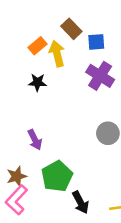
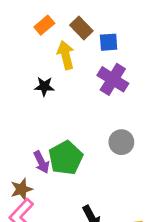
orange rectangle: (37, 46) -> (44, 25), moved
purple arrow: (35, 140) -> (41, 162), moved
green pentagon: (57, 176) -> (66, 158), moved

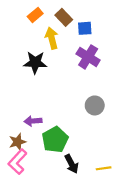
black star: (44, 86) -> (35, 62), size x1.5
green pentagon: (66, 158) -> (55, 140), moved
purple arrow: (41, 162) -> (33, 121), turned 112

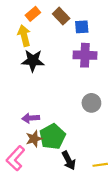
yellow arrow: (52, 38) -> (24, 36), moved
purple cross: (88, 57) -> (85, 55), turned -30
brown star: (18, 142) -> (34, 139), moved

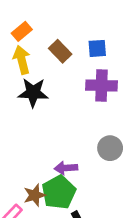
orange rectangle: (33, 14) -> (22, 31), moved
brown rectangle: (61, 16) -> (60, 51), moved
purple arrow: (31, 118) -> (66, 168), moved

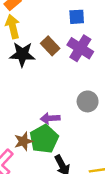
brown rectangle: (60, 51) -> (50, 46), moved
purple cross: (102, 85) -> (80, 48), turned 30

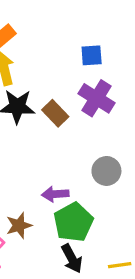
brown rectangle: (50, 46) -> (55, 113), moved
green pentagon: (44, 139) -> (73, 222), moved

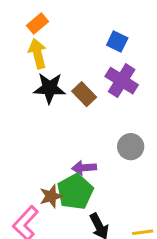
blue square: (92, 55) -> (117, 42), turned 30
green pentagon: (73, 222) -> (75, 192), moved

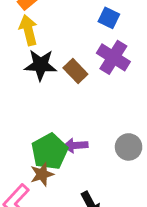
gray circle: (131, 147) -> (129, 147), moved
green pentagon: (75, 192) -> (50, 152), moved

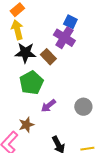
purple cross: (113, 57) -> (64, 38), moved
purple arrow: (75, 145) -> (48, 106), turned -35
green pentagon: (50, 152) -> (31, 83), moved

